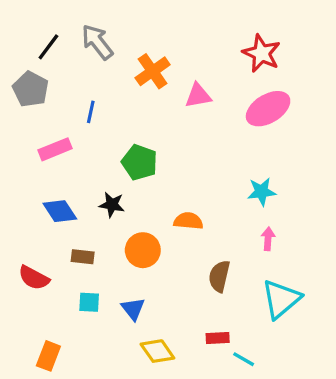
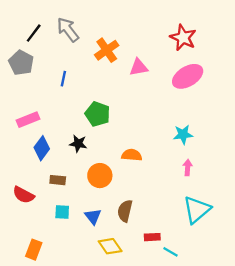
pink rectangle: (55, 149) -> (28, 120), moved
blue diamond: (60, 211) -> (42, 148), turned 70
brown semicircle: (219, 276) -> (125, 211), moved

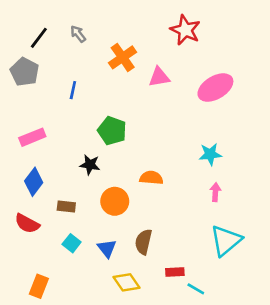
gray arrow: (68, 30) -> (78, 34), size x0.6
red star: (183, 38) -> (185, 30), moved
blue diamond: (42, 148) -> (34, 182), moved
cyan square: (62, 212) -> (72, 243), turned 35

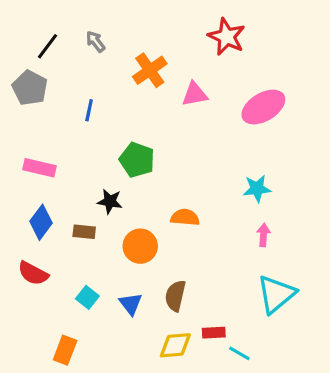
pink rectangle: (32, 137) -> (39, 168), turned 35
brown rectangle: (66, 207) -> (84, 232), moved
yellow diamond: (126, 282) -> (175, 345), moved, turned -60
orange rectangle: (39, 286) -> (65, 350), moved

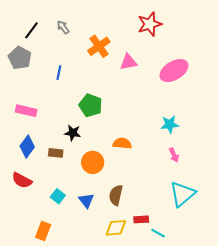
red star: (227, 37) -> (150, 24), turned 30
pink arrow: (263, 235) -> (174, 155), turned 152

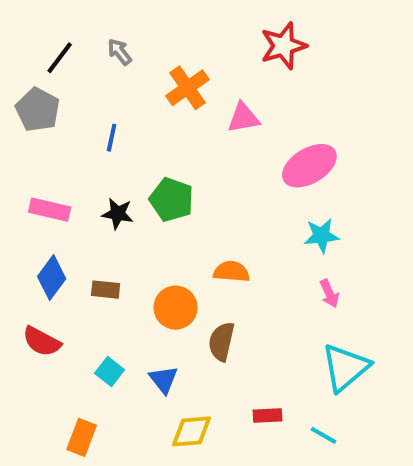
pink ellipse: (174, 71) -> (309, 166), moved
black star: (73, 133) -> (118, 214), moved
brown semicircle: (116, 195) -> (221, 342), moved
yellow diamond: (116, 228) -> (192, 431), moved
cyan line: (158, 233) -> (323, 435), moved

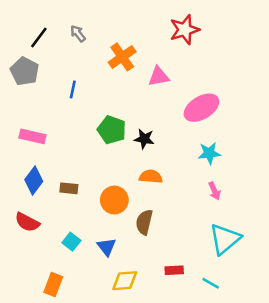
black star: (118, 214) -> (144, 139), moved

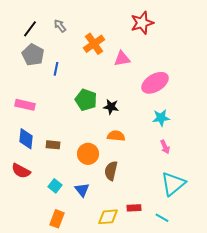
gray pentagon: (25, 71) -> (33, 55), moved
blue diamond: (34, 181) -> (26, 139), turned -30
yellow diamond: (125, 281) -> (108, 217), moved
orange rectangle: (53, 285) -> (57, 219), moved

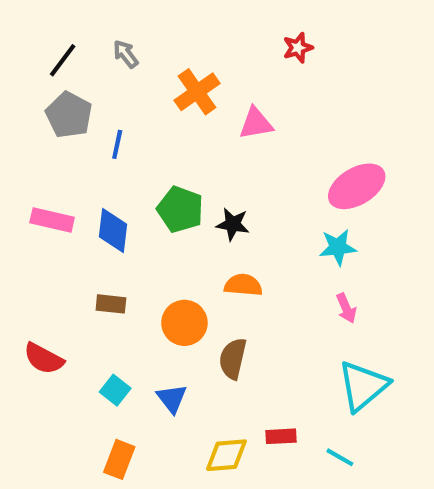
red star: (142, 23) -> (298, 48), size x0.6
pink ellipse: (155, 83) -> (357, 186), moved
blue diamond: (26, 139) -> (113, 230), moved

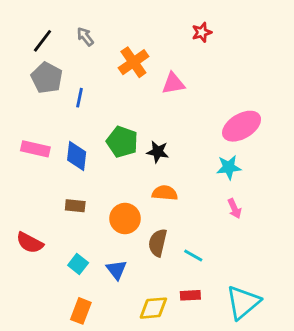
cyan triangle: (363, 386) -> (243, 302), moved
cyan line: (340, 457) -> (193, 255), moved

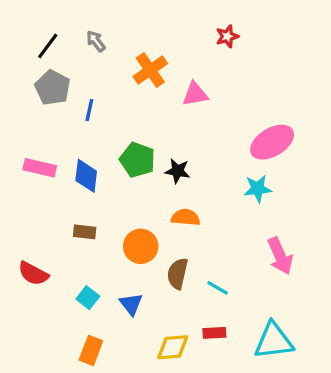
pink arrow: (234, 209) -> (280, 256), moved, size x1.6
cyan triangle: (243, 302) -> (274, 341), turned 33

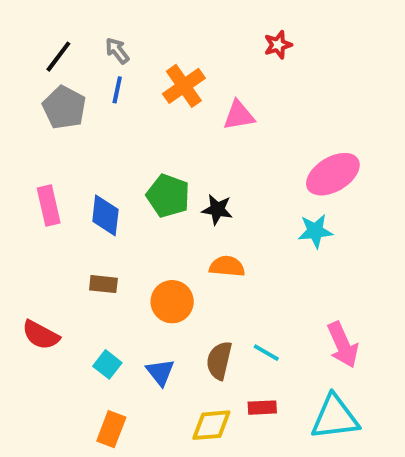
blue line: (89, 110) -> (117, 90), moved
pink rectangle: (40, 168) -> (49, 206), turned 64
pink arrow: (280, 256) -> (343, 345), moved
brown semicircle: (178, 274) -> (219, 361), moved

